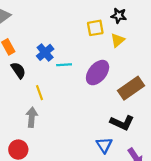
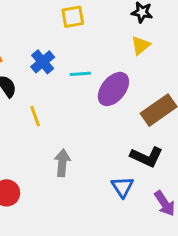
yellow square: (95, 28) -> (73, 17), moved
cyan line: (64, 65) -> (80, 74), moved
gray arrow: (32, 117) -> (62, 163), moved

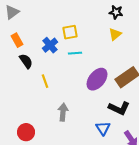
yellow square: (73, 17) -> (70, 32), moved
purple ellipse: (113, 89) -> (97, 79), moved

